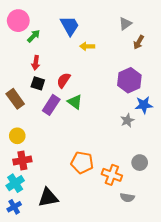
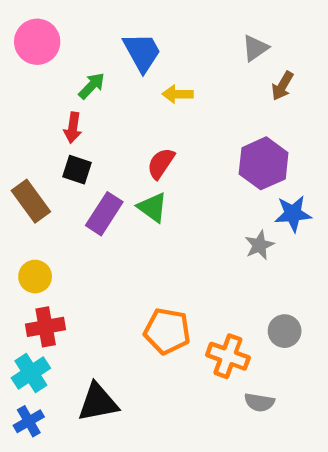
green arrow: (34, 36) -> (92, 86), moved
red semicircle: (64, 80) -> (161, 163), moved

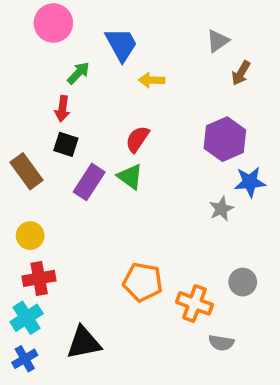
pink circle: (37, 42) -> (53, 23), moved

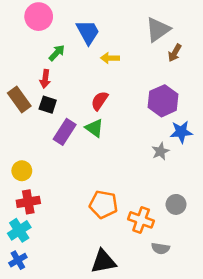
gray triangle: (218, 41) -> (158, 30), size x1.5
brown rectangle: (27, 171) -> (19, 99), moved
black triangle: (84, 343) -> (103, 261), moved

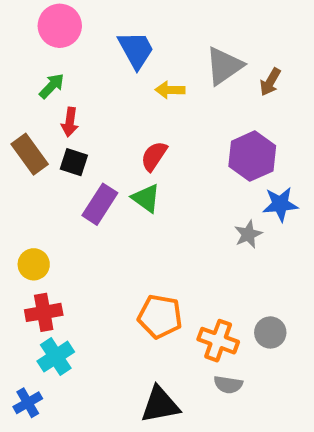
gray triangle: (158, 30) -> (224, 66), moved
green arrow: (57, 53) -> (52, 86), moved
gray circle: (176, 204) -> (270, 332), moved
cyan cross: (19, 230) -> (56, 357), moved
gray semicircle: (160, 248) -> (228, 385), moved

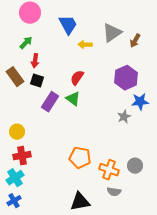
cyan cross: (56, 357) -> (15, 178), moved

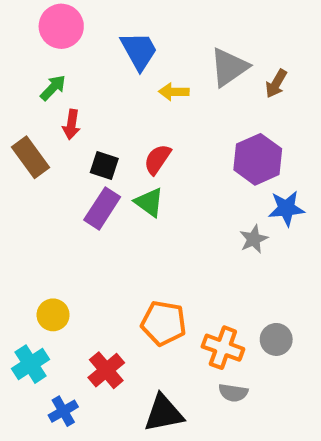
black square: (37, 81) -> (104, 165), moved
yellow circle: (17, 132) -> (53, 315), moved
red cross: (22, 156) -> (106, 370), moved, turned -30
blue cross: (14, 201) -> (63, 411), moved

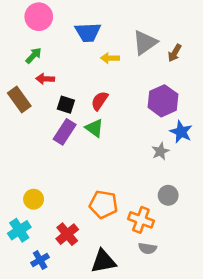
blue trapezoid: (139, 51) -> (88, 32), turned 116
red arrow: (71, 125) -> (45, 79), turned 84
blue star: (286, 208) -> (181, 132), turned 30
gray circle: (276, 339) -> (168, 195), moved

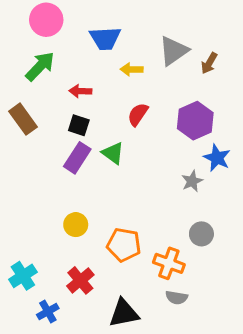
green arrow: (34, 56) -> (40, 66), size x1.5
red arrow: (45, 79) -> (80, 91), moved
red semicircle: (100, 101) -> (138, 114), moved
yellow circle: (34, 199) -> (76, 225), moved

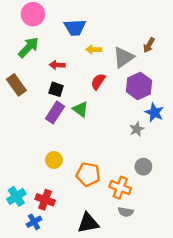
gray triangle: (173, 51) -> (124, 57), moved
red cross: (80, 280) -> (45, 200), moved, turned -30

